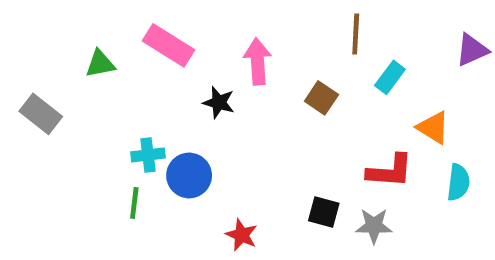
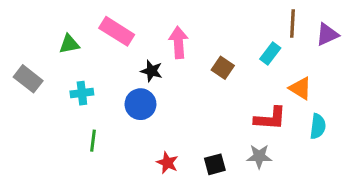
brown line: (356, 34) -> (292, 23), moved
cyan cross: (148, 155) -> (82, 93), moved
blue circle: (189, 176) -> (140, 104), moved
black square: (324, 212) -> (215, 164), moved, turned -30

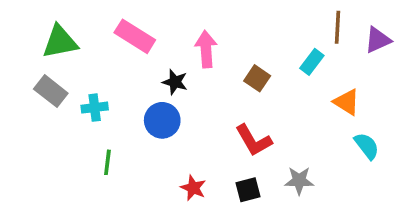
green triangle: (69, 44) -> (60, 42), moved, size x1.5
gray rectangle: (28, 79) -> (51, 91), moved
red L-shape: (270, 118) -> (254, 140), moved, turned 56
cyan semicircle: (318, 126) -> (367, 146), turned -45

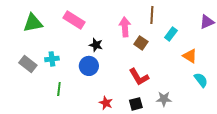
brown line: (337, 27) -> (152, 15), moved
pink arrow: (206, 49) -> (125, 27), moved
gray rectangle: (51, 91) -> (28, 64), moved

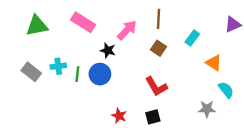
brown line: (152, 15) -> (158, 19), moved
pink arrow: (125, 27) -> (127, 30), moved, turned 48
green line: (59, 89) -> (77, 74), moved
gray star: (164, 99) -> (207, 109), moved

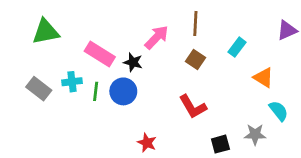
pink rectangle: (83, 22) -> (100, 54), moved
black square: (153, 117) -> (220, 144), moved

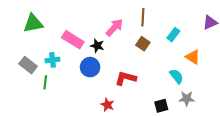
green line: (96, 91) -> (45, 82), moved
red L-shape: (193, 107) -> (126, 78), moved, turned 135
cyan semicircle: (279, 111) -> (176, 76), moved

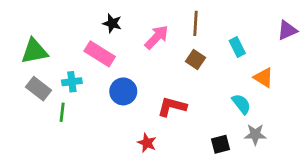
green triangle: (33, 23) -> (34, 51), moved
cyan rectangle: (173, 35) -> (237, 47), turned -64
black star: (97, 46) -> (112, 23), moved

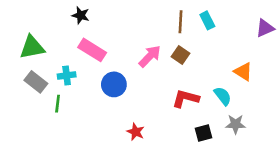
black star: (112, 23) -> (81, 15), moved
pink arrow: (157, 37) -> (150, 56), moved
cyan rectangle: (237, 47) -> (207, 20), moved
red L-shape: (172, 107) -> (186, 99), moved

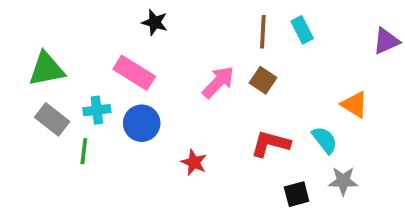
black star: (81, 15) -> (155, 22), moved
blue circle: (114, 84) -> (142, 123), moved
red star: (136, 132) -> (194, 162), moved

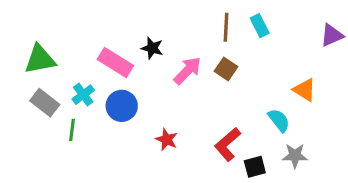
black star: (155, 22) -> (152, 48), moved
cyan cross: (97, 110) -> (83, 95), turned -30
red L-shape: (270, 144) -> (228, 144), moved, turned -56

